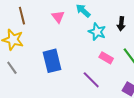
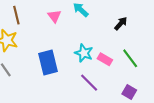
black arrow: (121, 24) -> (121, 23), turned -144
cyan star: (97, 32) -> (84, 53), moved

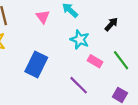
cyan star: (84, 53) -> (80, 40), moved
blue rectangle: (48, 63) -> (36, 65), turned 40

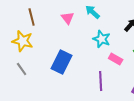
purple line: (79, 85) -> (101, 81), turned 42

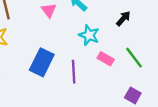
purple line: (101, 81) -> (74, 72), moved

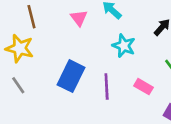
pink rectangle: (106, 59) -> (144, 87), moved

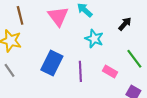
pink triangle: (79, 18) -> (58, 16), size x1.5

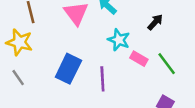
pink rectangle: (110, 71) -> (139, 59), moved

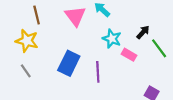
black arrow: (155, 22) -> (143, 32), moved
green line: (167, 64) -> (159, 48), moved

